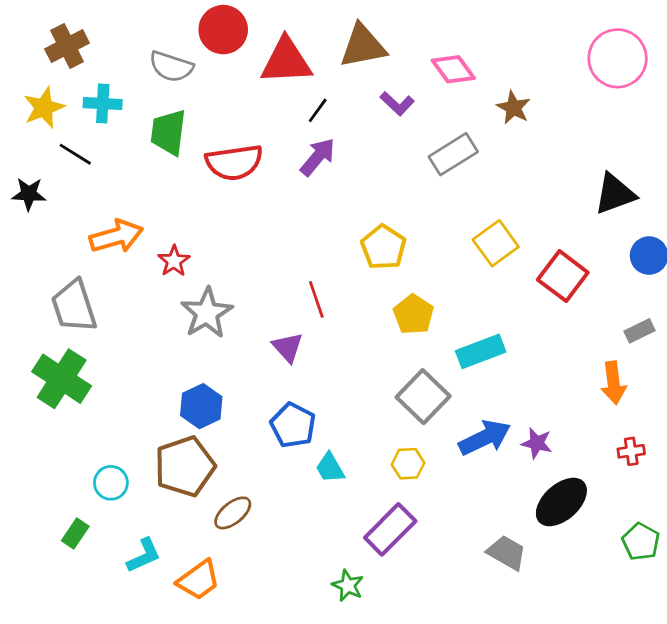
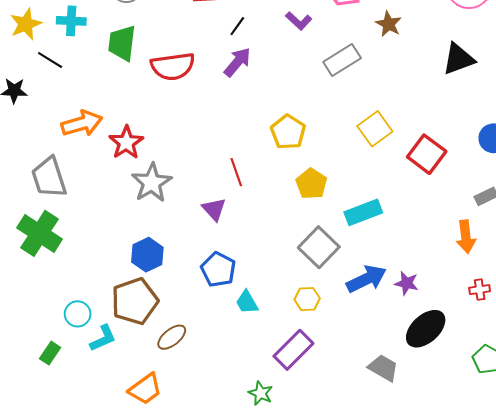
black triangle: (615, 194) -> (458, 59), moved
red star: (174, 261) -> (126, 143), size x1.4
cyan L-shape: (144, 555) -> (103, 338), moved

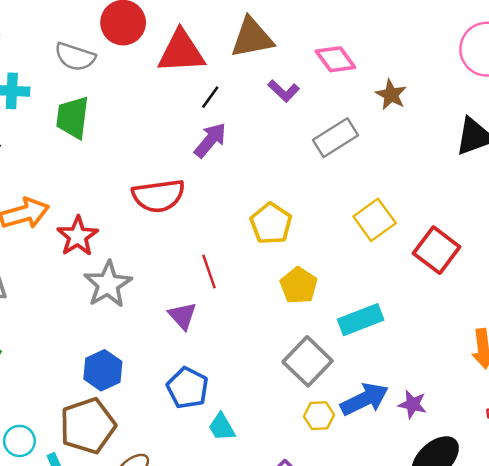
red semicircle: (173, 66) -> (158, 196), moved
yellow hexagon: (307, 299) -> (319, 416), moved

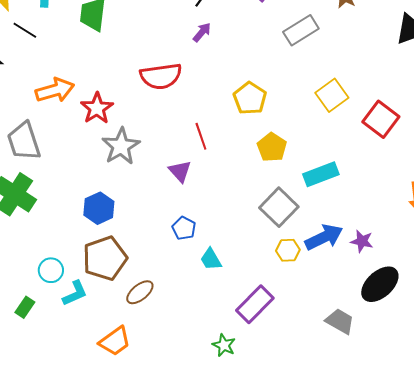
purple arrow: (210, 140) -> (202, 32), size x0.7
blue hexagon: (103, 370) -> (99, 208), moved
blue pentagon: (188, 388) -> (184, 228), size x0.7

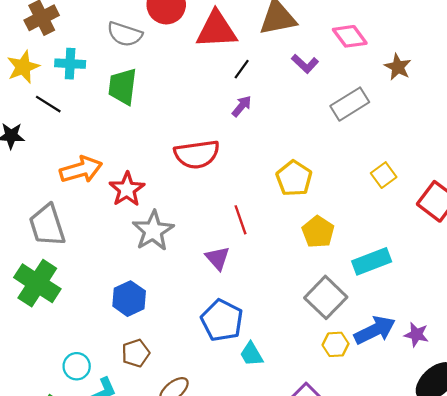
yellow square: (332, 95) -> (384, 175), size x0.7
blue pentagon: (184, 228) -> (222, 320), size x1.6
brown pentagon: (105, 258) -> (136, 353), size x0.6

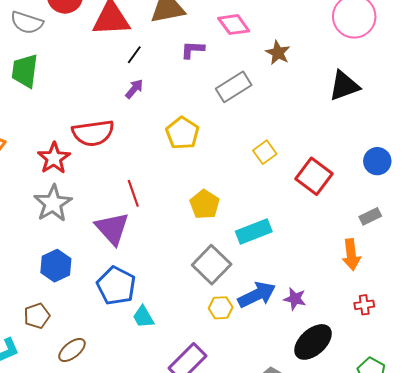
purple L-shape: (305, 64) -> (193, 50), turned 140
yellow pentagon: (294, 178) -> (182, 133), moved
red star: (127, 189) -> (54, 158), moved
purple triangle: (218, 258) -> (112, 228), size x1.5
blue hexagon: (129, 299) -> (56, 266), moved

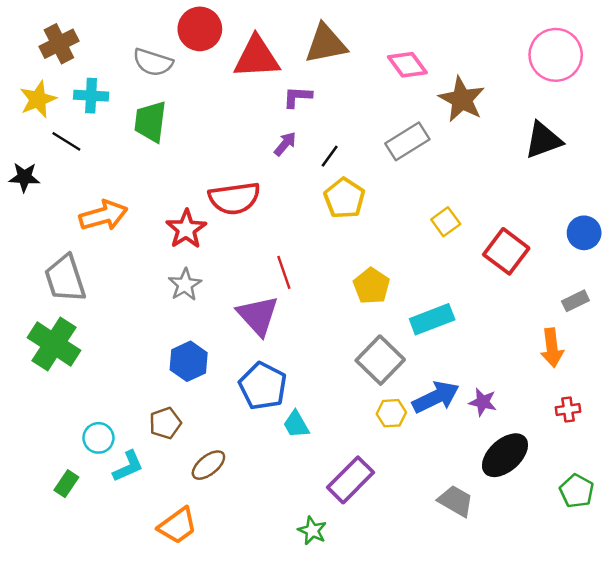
purple L-shape: (193, 50) -> (297, 97), moved
brown star: (278, 53) -> (462, 99), size x1.5
black line: (134, 55) -> (330, 156), moved
gray star: (53, 203) -> (185, 285), size x0.7

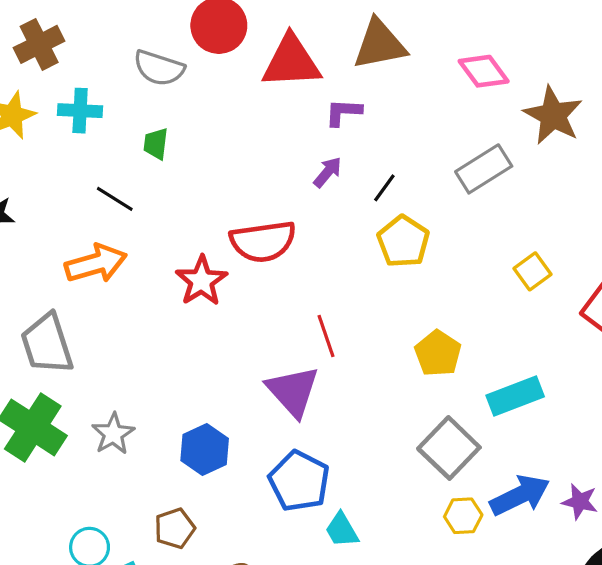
green trapezoid: (150, 122) -> (156, 144), size x0.6
black line: (66, 141) -> (115, 199), moved
gray star: (185, 285) -> (113, 434), moved

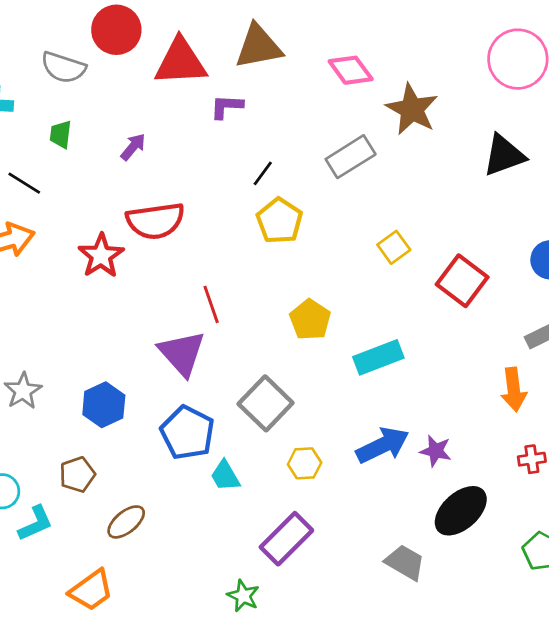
purple arrow: (328, 172) -> (133, 147), moved
gray square: (449, 448) -> (266, 403), moved
yellow hexagon: (463, 516) -> (305, 463), moved

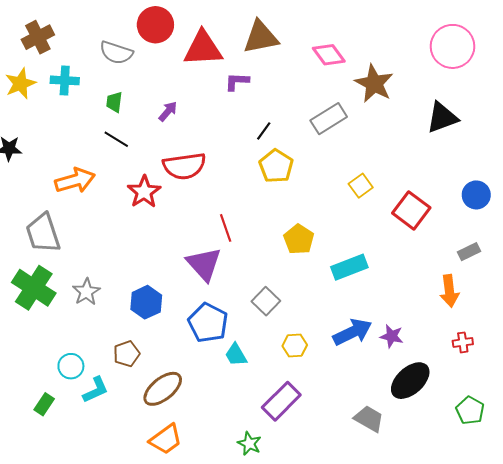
black line: (24, 183) -> (116, 139), moved
gray square: (266, 403) -> (266, 301), size x0.7
brown ellipse: (126, 522) -> (163, 389), size x1.4
orange trapezoid: (91, 590) -> (166, 439), moved

